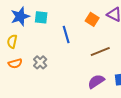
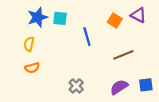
gray cross: (40, 62) -> (76, 86), moved

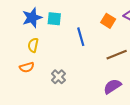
yellow semicircle: (29, 44) -> (33, 45), moved
gray cross: (76, 86) -> (58, 77), moved

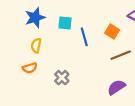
cyan square: (54, 19) -> (65, 23), moved
orange square: (108, 21) -> (112, 32), moved

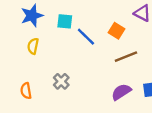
blue line: (84, 37) -> (86, 37), turned -30
orange semicircle: (30, 68) -> (26, 91), moved, turned 96

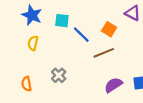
blue star: (32, 16) -> (32, 15), turned -30
brown line: (126, 57) -> (104, 53), moved

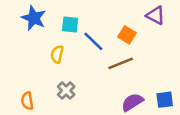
yellow semicircle: (33, 43) -> (57, 54), moved

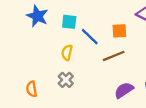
orange square: (127, 35) -> (119, 31), turned -35
yellow semicircle: (57, 54) -> (67, 53), moved

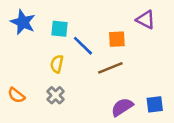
orange semicircle: (32, 89) -> (16, 95), moved, turned -42

